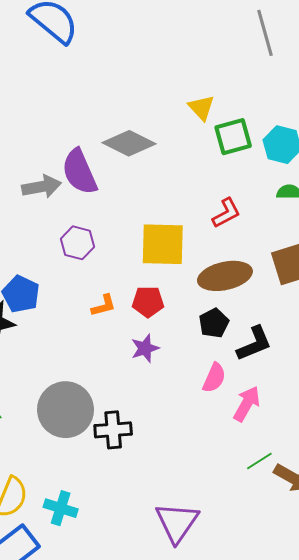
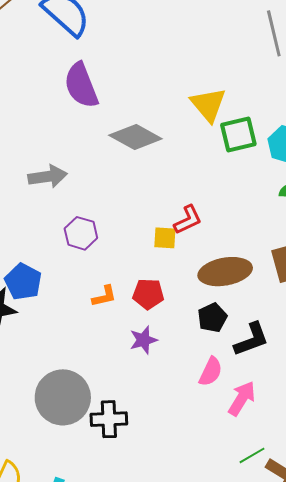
yellow triangle: (201, 108) -> (208, 105), size x1.4
purple semicircle: (79, 172) -> (81, 85), moved
red L-shape: (226, 213) -> (188, 220), moved
yellow square: (163, 244) -> (165, 238), size x0.5

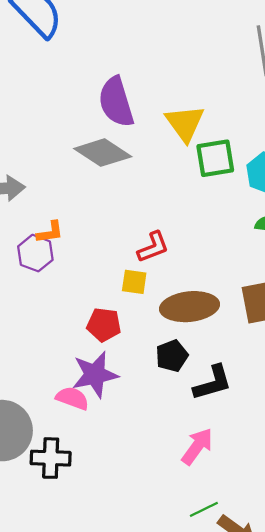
purple semicircle: (81, 85) -> (116, 102), moved
yellow square: (165, 238) -> (134, 282), moved
orange L-shape: (104, 296) -> (50, 232), moved
purple star: (143, 340) -> (95, 375), size x1.5
pink semicircle: (211, 372) -> (72, 398), moved, turned -100

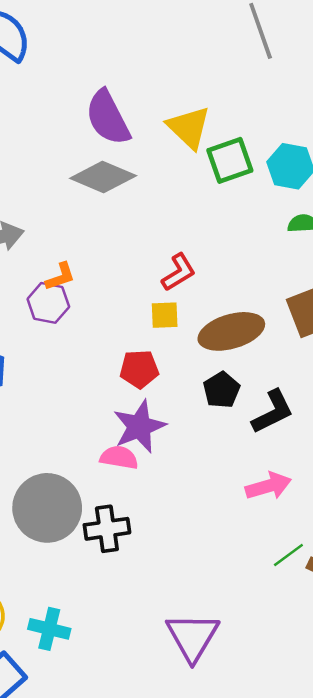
pink arrow: (197, 446) -> (268, 486), turned 48

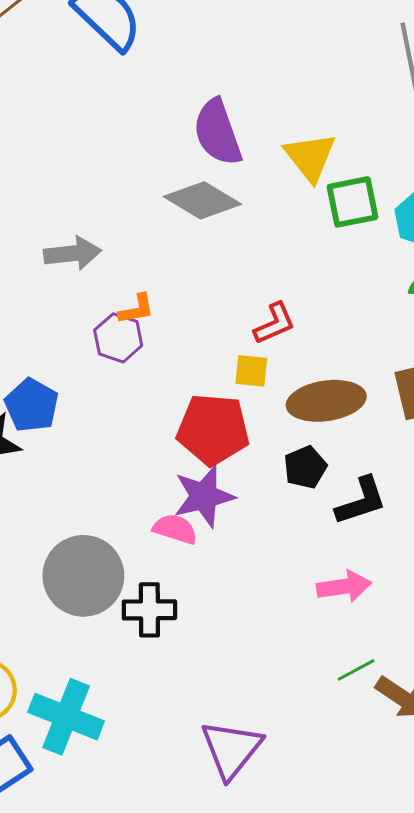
red pentagon: (139, 369) -> (213, 430), size x1.6
cyan cross: (49, 629) -> (66, 717), size x1.5

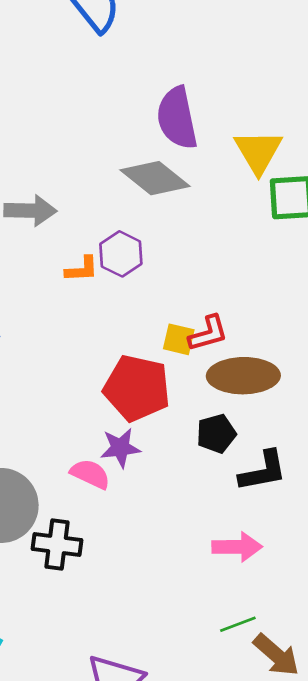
red L-shape: (275, 323) -> (208, 333), moved
purple hexagon: (118, 338) -> (121, 254), moved
purple star: (204, 496) -> (120, 448), size x0.7

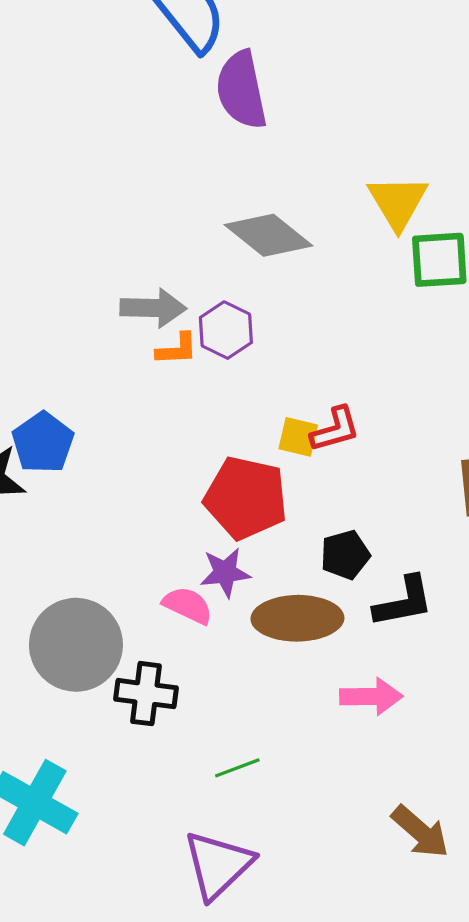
purple semicircle: (177, 118) -> (241, 90), moved
gray arrow: (30, 211) -> (153, 308), moved
brown ellipse: (243, 376) -> (297, 618), moved
green line: (238, 624) -> (237, 768), moved

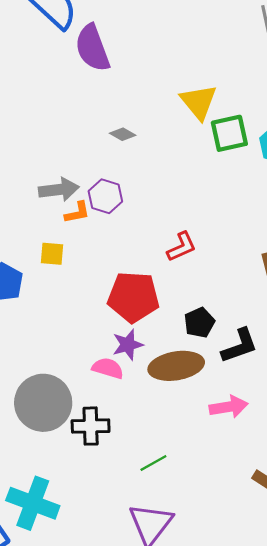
gray diamond: (269, 235) -> (123, 134), size x0.5
yellow square: (298, 437) -> (52, 254), moved

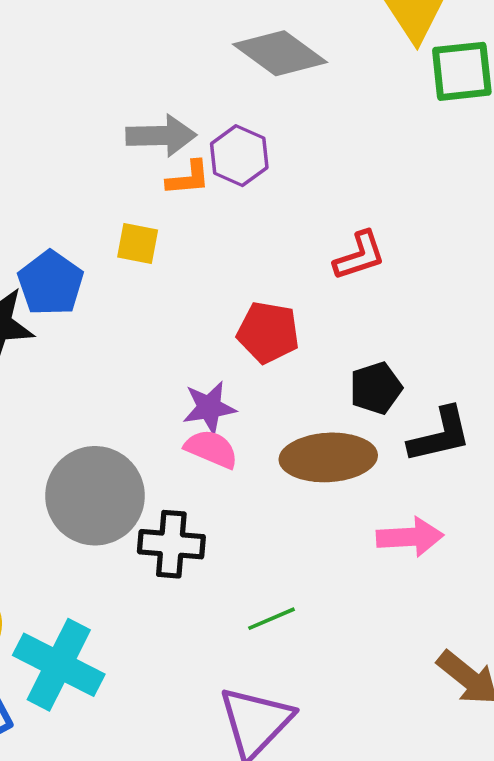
gray diamond: (123, 134) -> (280, 53), size x2.0
red pentagon: (133, 297) -> (268, 332), size x0.7
purple star: (128, 345) -> (209, 408), moved

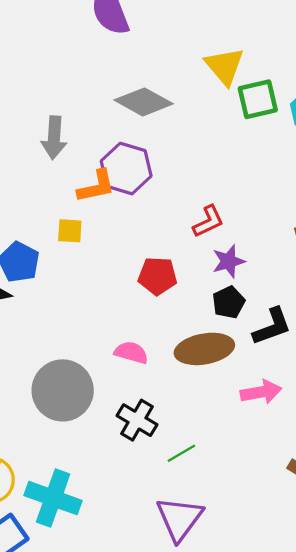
gray arrow: (161, 136) -> (54, 138), moved, turned 102
purple hexagon: (239, 156) -> (126, 169), size x1.4
orange L-shape: (188, 178) -> (96, 186), size x1.4
purple star: (209, 408) -> (228, 261), moved
black cross: (171, 544) -> (137, 420), moved, turned 33

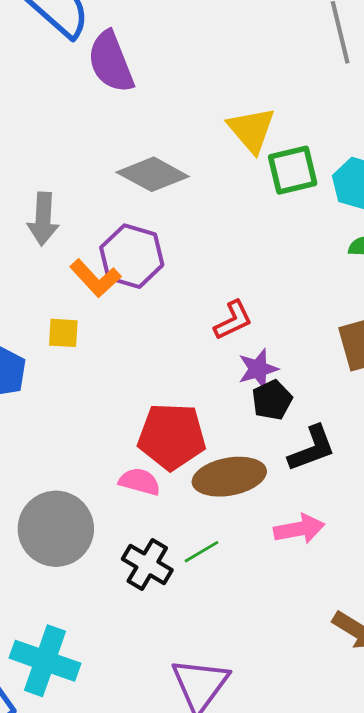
orange L-shape: (96, 186) -> (95, 278), turned 60
red pentagon: (158, 276) -> (172, 436), moved, size x1.4
black pentagon: (229, 302) -> (272, 400), moved
green line: (181, 453) -> (202, 552), moved

